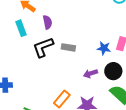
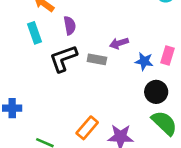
purple arrow: (90, 73) -> (119, 43), moved

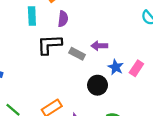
black circle: (156, 92) -> (98, 85), moved

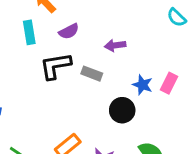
purple semicircle: (63, 19) -> (69, 31), turned 63
purple arrow: (99, 46) -> (115, 45), moved

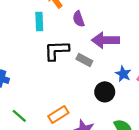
purple semicircle: (69, 31) -> (79, 19), moved, turned 91
purple arrow: (115, 45) -> (106, 40), size x1.6

